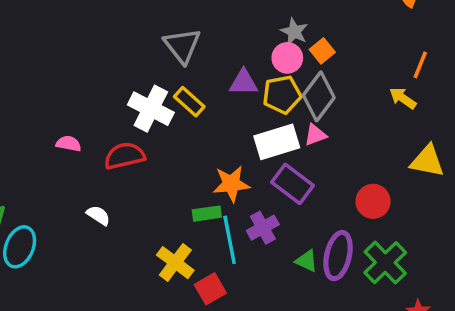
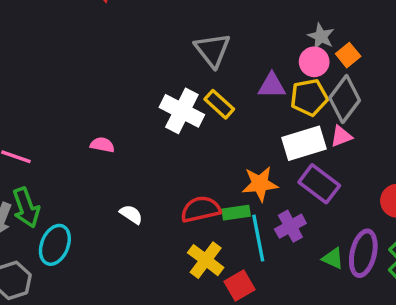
red semicircle: (125, 156) -> (201, 209), moved

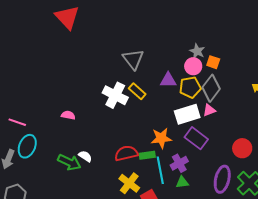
orange square: (348, 55) -> (213, 62), turned -32
green arrow: (26, 208) -> (69, 162), moved, turned -45
cyan ellipse: (55, 245) -> (27, 146), moved
green triangle: (333, 258) -> (182, 182), moved, turned -32

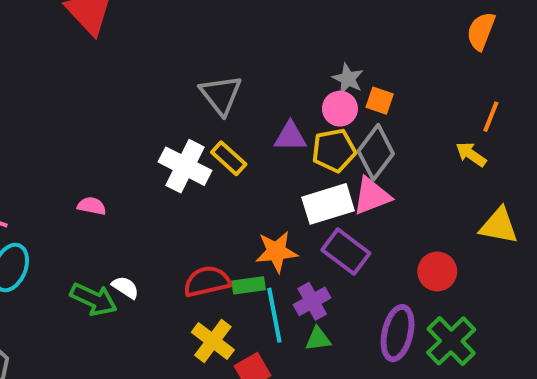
pink triangle: (209, 110) -> (372, 196), size x1.5

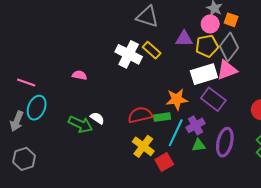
gray triangle: (221, 95) -> (147, 17), turned -35
cyan line: (274, 315) -> (176, 133), turned 36
purple ellipse: (398, 333) -> (225, 142), moved

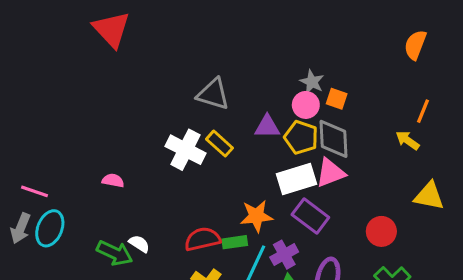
yellow pentagon: (207, 46) -> (301, 137), turned 30
gray diamond: (229, 47) -> (334, 139), turned -40
gray arrow: (17, 121) -> (21, 228), moved

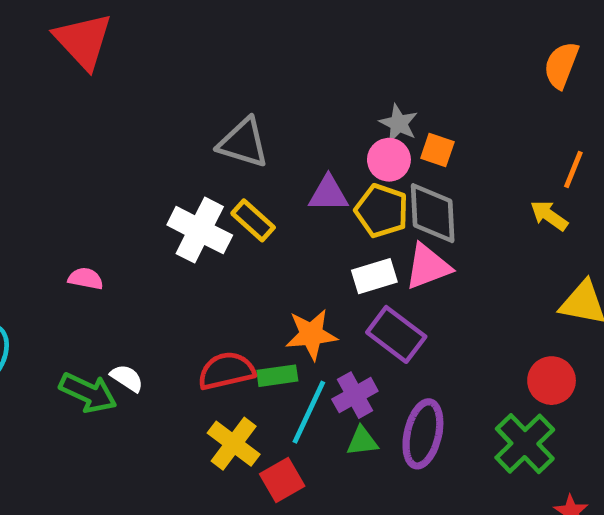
white rectangle: (297, 179) -> (374, 276), size x0.7
red circle: (381, 231) -> (552, 381), moved

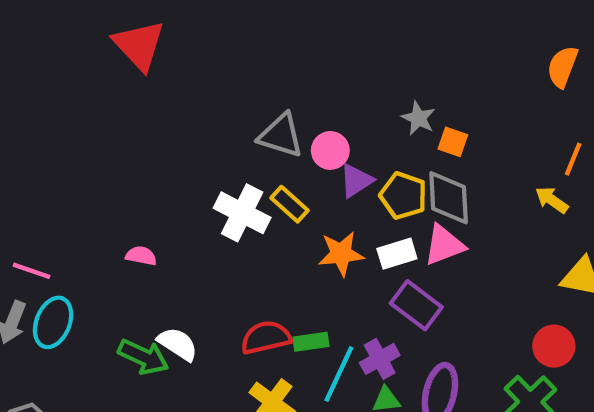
pink circle: (389, 160) -> (330, 150), moved
purple triangle: (328, 194) -> (356, 181), turned -33
orange star: (311, 334) -> (341, 254), moved
white semicircle: (127, 378) -> (178, 344), size x1.4

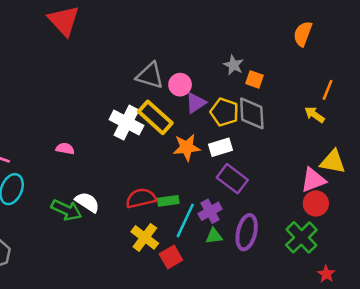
orange semicircle: (562, 67) -> (303, 34), moved
yellow rectangle: (289, 204) -> (155, 117), size x1.5
pink triangle: (444, 245) -> (313, 180), moved

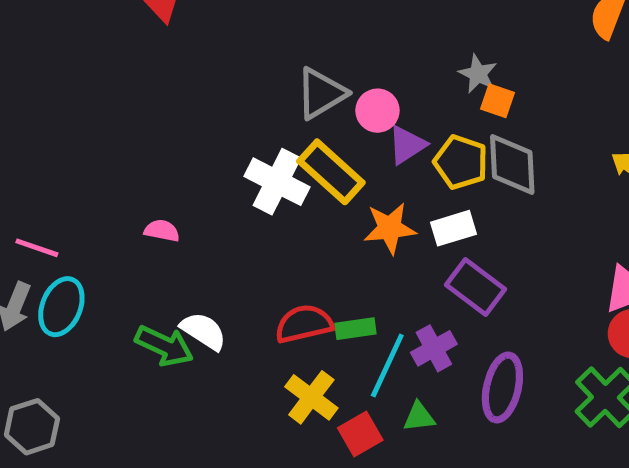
gray triangle: (150, 76) -> (321, 93), turned -48
orange square: (254, 79) -> (498, 101), moved
green triangle: (214, 236) -> (419, 417), moved

